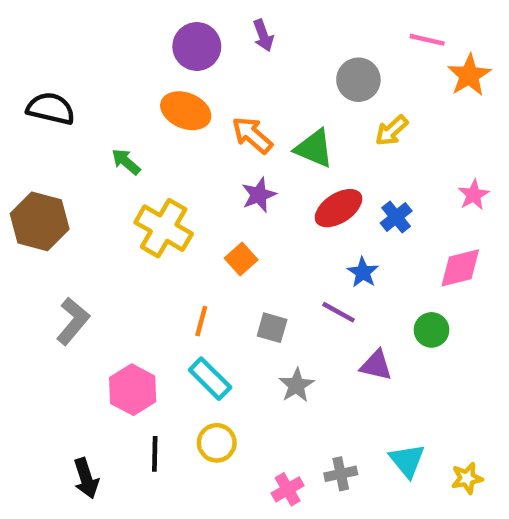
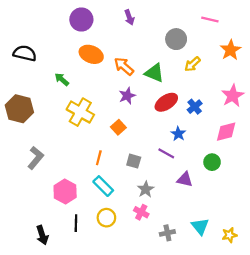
purple circle: (197, 46) -> (81, 20), moved
orange star: (469, 75) -> (231, 50), moved
pink star: (474, 195) -> (233, 96), size x1.5
pink cross: (288, 489) -> (141, 212), moved, turned -32

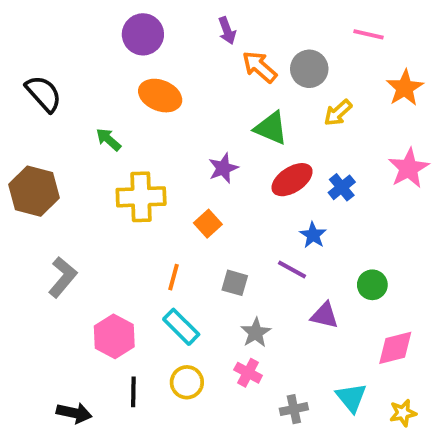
black semicircle: (25, 53) -> (44, 94), turned 35
orange arrow: (124, 66) -> (260, 67), moved
yellow cross: (80, 112) -> (141, 197), turned -32
pink diamond: (226, 132) -> (395, 348), moved
black arrow: (42, 235) -> (74, 413), turned -60

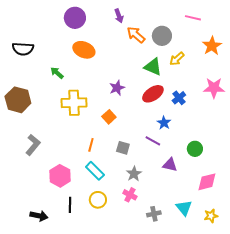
black semicircle: (44, 94) -> (23, 49), turned 135
green triangle: (271, 128) -> (153, 67), moved
pink star: (409, 168) -> (214, 88), turned 30

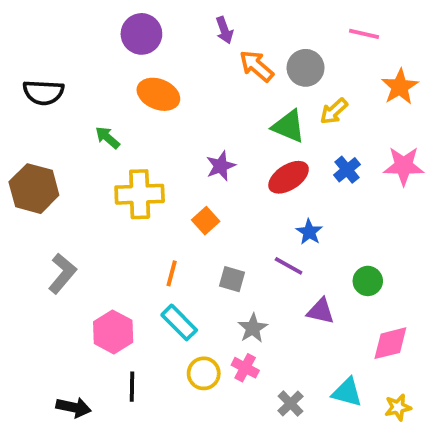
blue cross: (179, 98) -> (347, 170), moved
yellow circle: (98, 200) -> (204, 373), moved
cyan triangle: (184, 208) -> (347, 392), turned -36
gray cross: (154, 214) -> (290, 404), turned -32

